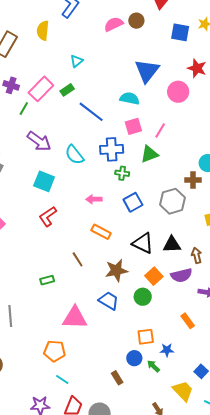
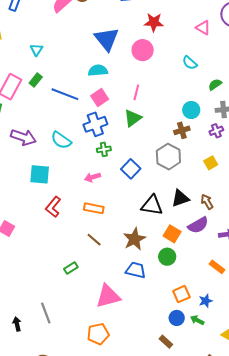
pink square: (133, 126) -> (100, 97), moved
green cross: (122, 173) -> (104, 149), moved
orange rectangle: (101, 232) -> (94, 208), moved

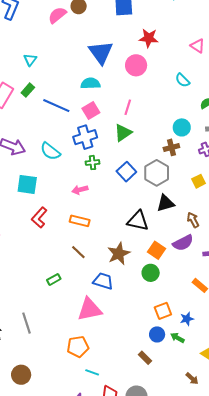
blue square: (131, 169) -> (126, 172), moved
black triangle: (180, 198) -> (165, 203), moved
blue trapezoid: (136, 270) -> (103, 281), moved

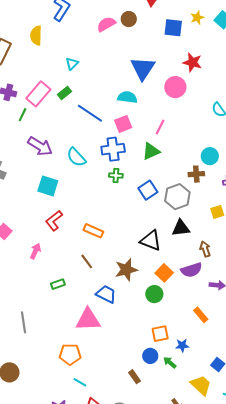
pink arrow: (80, 190) -> (35, 251), moved, turned 119

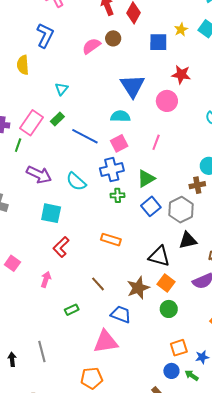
green triangle: (151, 151) -> (146, 179), moved
orange rectangle: (93, 231) -> (111, 240), moved
orange square: (164, 273) -> (166, 283), moved

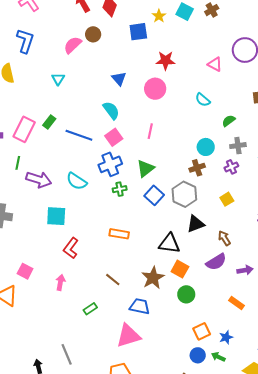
blue triangle: (133, 86) -> (119, 79), size x0.6
cyan triangle: (62, 89) -> (58, 79), moved
cyan semicircle: (120, 116) -> (111, 110), turned 60
green line: (18, 145) -> (18, 163), moved

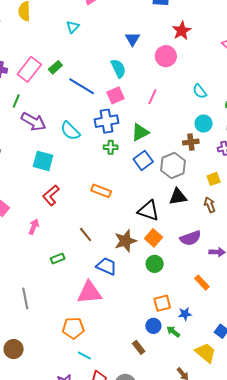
red star: (166, 61) -> (182, 31), turned 30
cyan semicircle: (203, 100) -> (200, 91), moved
brown arrow: (224, 238) -> (210, 205), moved

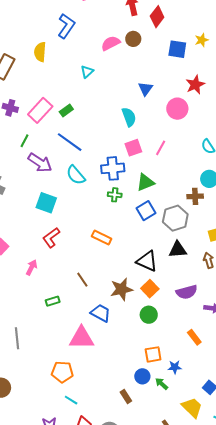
blue line: (82, 86) -> (70, 142), moved
pink square: (115, 95) -> (133, 148), moved

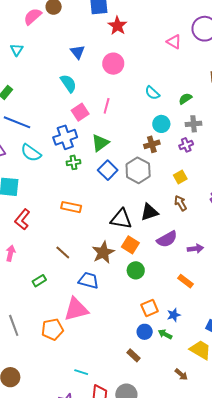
red star: (195, 85) -> (117, 26), moved
black triangle: (178, 250) -> (149, 212), moved
orange pentagon: (62, 372) -> (53, 329), moved

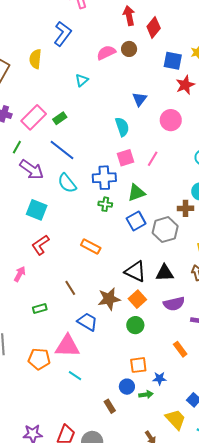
green arrow: (165, 334) -> (146, 395), turned 128
cyan line: (81, 372) -> (75, 376), moved

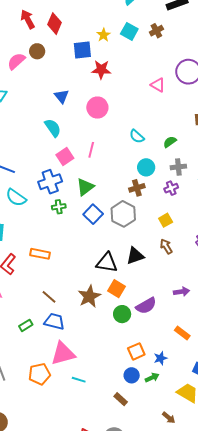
red star: (185, 85) -> (101, 70), turned -30
orange rectangle: (91, 246) -> (40, 254), moved
purple semicircle: (174, 304) -> (146, 306), moved
blue trapezoid: (87, 322) -> (54, 321), moved
orange rectangle: (180, 349) -> (182, 333), moved

